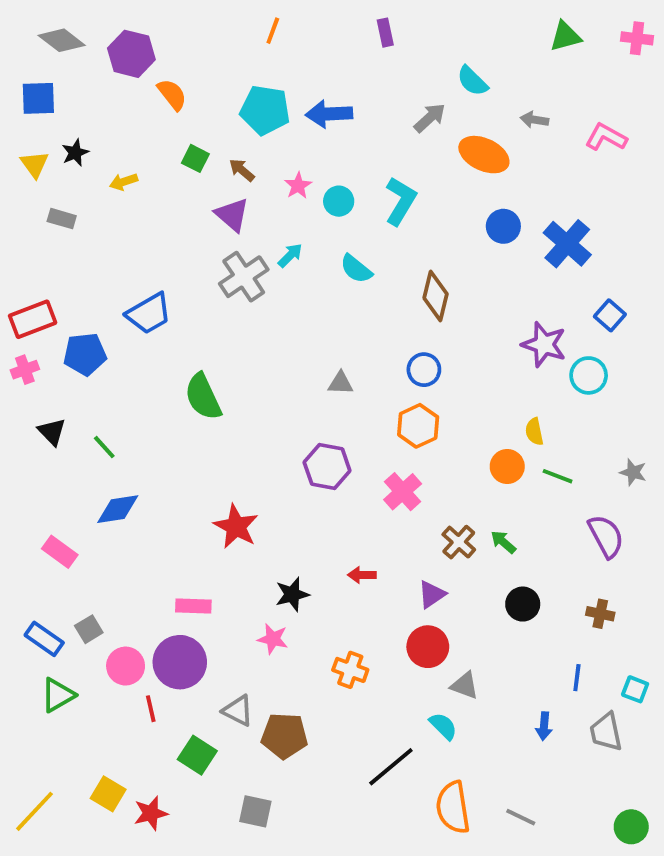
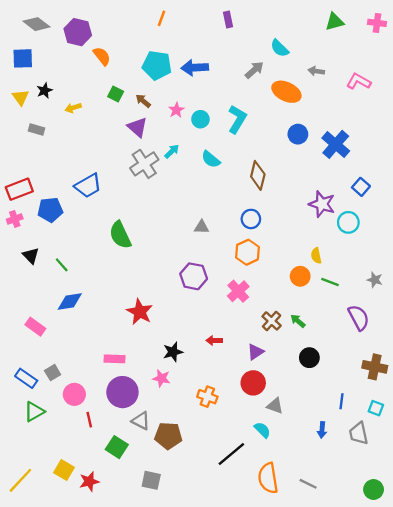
brown cross: (600, 614) -> (375, 367), moved, size x1.5
purple circle: (180, 662) -> (122, 392), moved

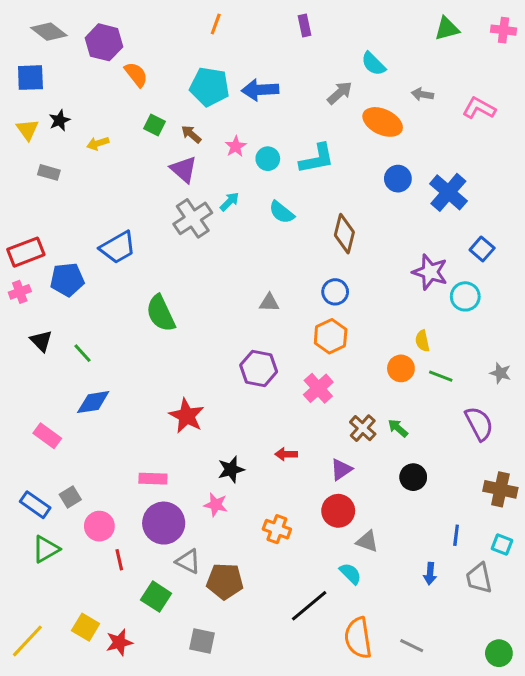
cyan L-shape: (237, 119) -> (317, 159), turned 48

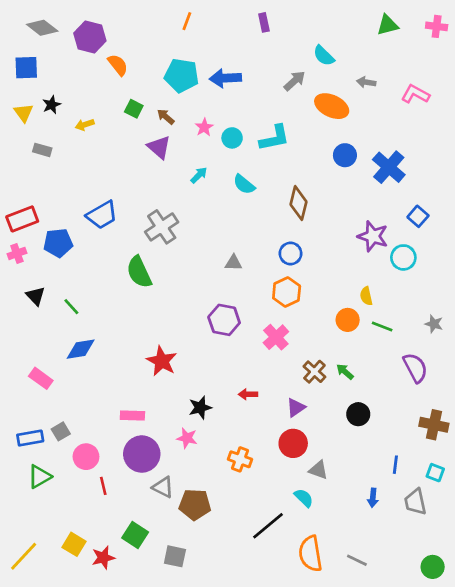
gray cross: (193, 218) -> (162, 227), moved
blue rectangle: (35, 505) -> (30, 438), turned -45
green square: (156, 597) -> (135, 535), moved

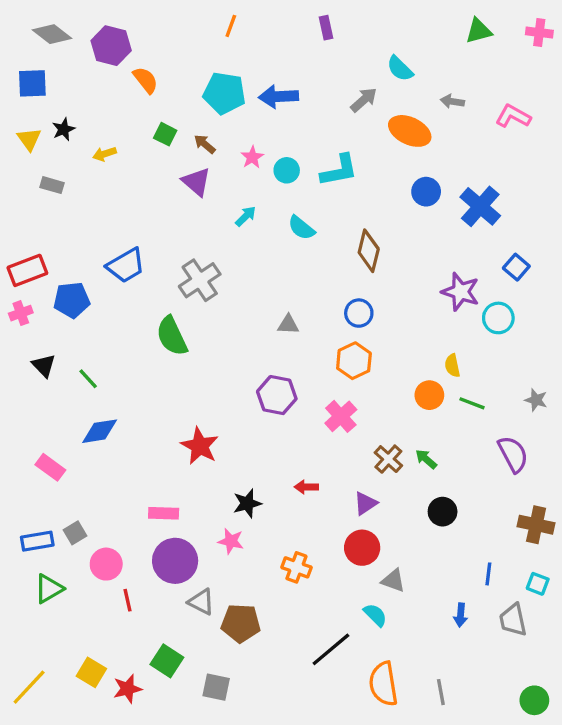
gray line: (357, 560) -> (441, 692), turned 54

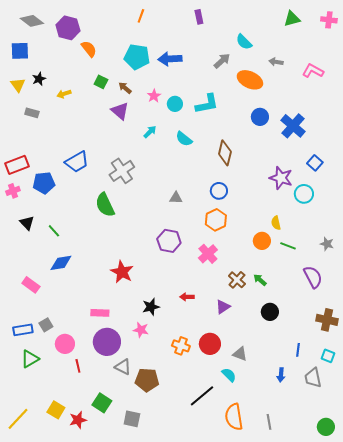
red circle: (362, 548) -> (210, 344), moved

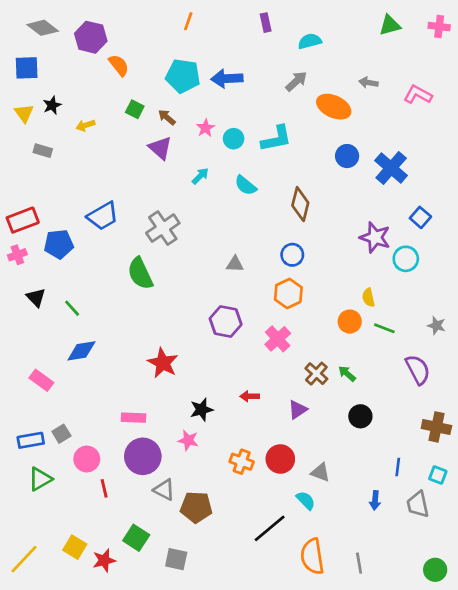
cyan semicircle: (244, 42) -> (310, 41), moved, turned 120

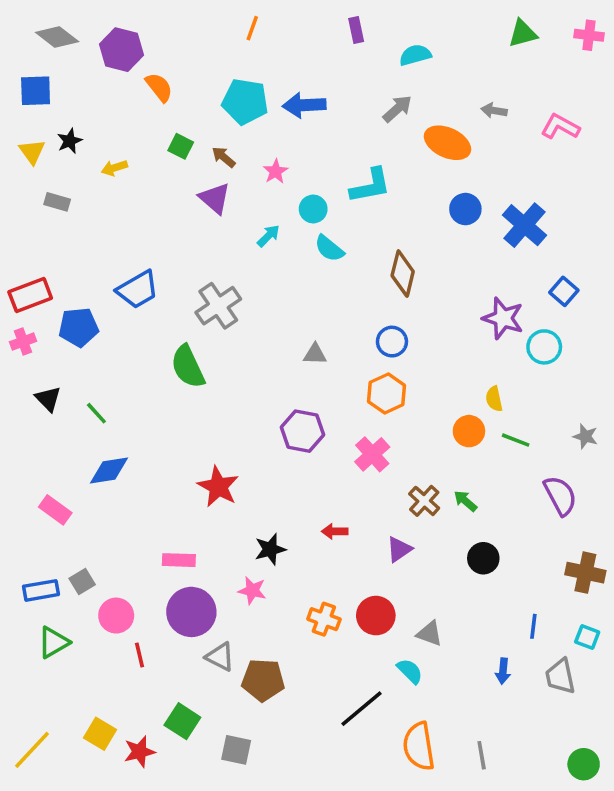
cyan circle: (234, 139) -> (313, 209), moved

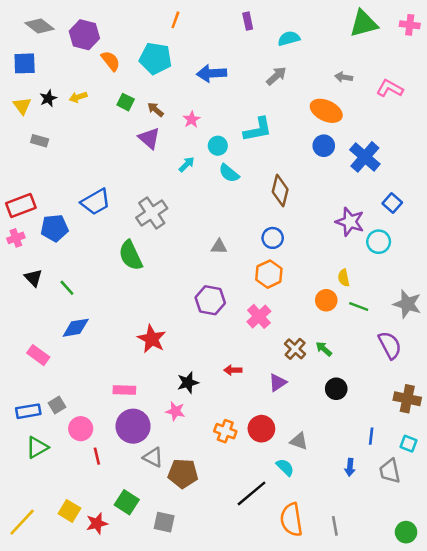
green triangle: (523, 34) -> (364, 24), size x1.4
cyan pentagon: (245, 102) -> (155, 58), moved
orange ellipse: (447, 143) -> (326, 111), moved
yellow arrow: (114, 168) -> (78, 97), moved
gray star: (585, 436) -> (407, 304), size x1.6

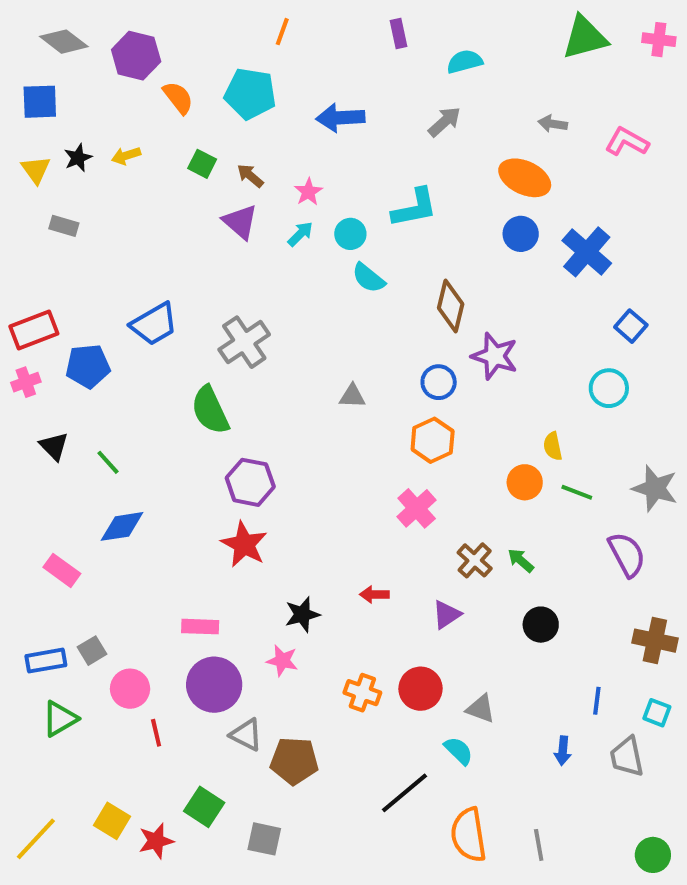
cyan arrow: (187, 164) -> (300, 234), moved
purple star: (350, 222) -> (495, 356), moved
purple hexagon: (210, 300) -> (250, 482), moved

